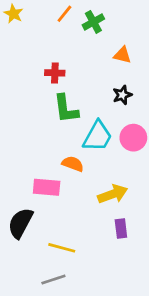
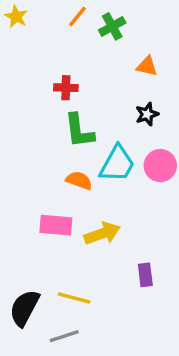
orange semicircle: (73, 164) -> (79, 180), moved
yellow arrow: (113, 194) -> (102, 233), moved
black semicircle: (20, 223) -> (24, 308), moved

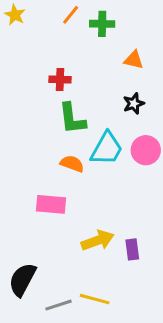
green cross: (112, 26) -> (102, 24), turned 30
yellow arrow: (102, 233) -> (98, 240), moved
yellow line: (74, 298) -> (95, 299), moved

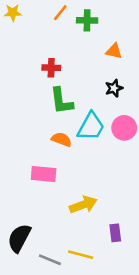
yellow star: (15, 15) -> (13, 13), turned -30
purple rectangle: (132, 249) -> (115, 233), moved
gray line: (59, 305) -> (50, 260), turned 40

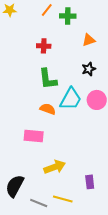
orange triangle: (114, 51) -> (89, 40), turned -32
red cross: (51, 68) -> (44, 46), moved
yellow arrow: (83, 205) -> (55, 167), moved

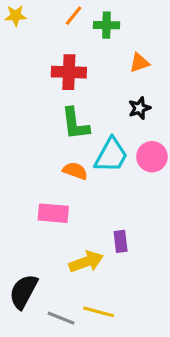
red cross: (44, 46) -> (69, 72), size x1.5
purple rectangle: (90, 182) -> (121, 241), moved

